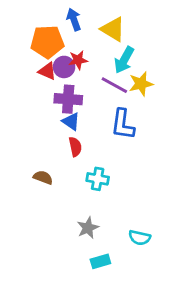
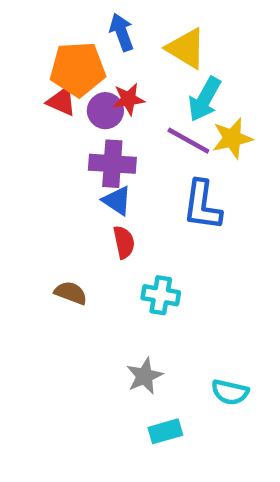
red triangle: (47, 71) -> (62, 101), moved

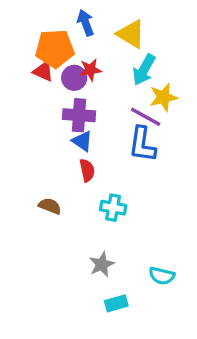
purple line: (188, 141) -> (146, 117), moved

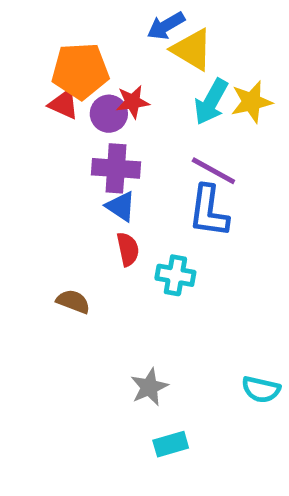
blue arrow: (86, 23) -> (166, 26), moved, turned -100
yellow star: (163, 97) -> (251, 102), moved
cyan cross: (113, 208) -> (175, 275), moved
cyan semicircle: (162, 276) -> (261, 389), moved

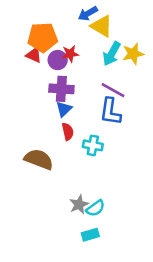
blue triangle: (121, 206) -> (64, 109), turned 42
brown semicircle: (73, 301) -> (39, 159), size x1.6
cyan semicircle: (261, 389) -> (95, 208), moved, turned -48

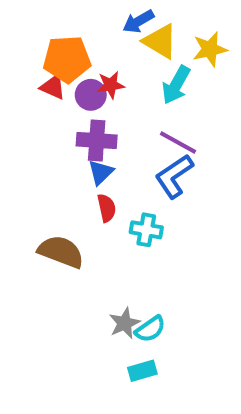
yellow star: (133, 54) -> (210, 49), moved
blue L-shape: (110, 112) -> (174, 176), turned 48

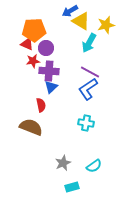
red star: (111, 85) -> (33, 61), moved
red semicircle: (107, 208) -> (41, 105), moved
cyan cross: (146, 230) -> (86, 123), moved
cyan semicircle: (150, 329) -> (94, 166), moved

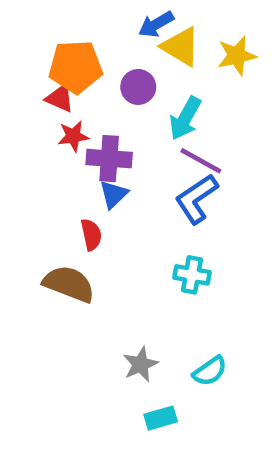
cyan arrow: (89, 43) -> (185, 118), moved
purple circle: (46, 48) -> (138, 87), moved

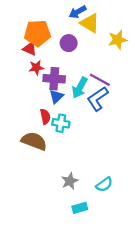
yellow star: (237, 56) -> (118, 40), moved
cyan arrow: (185, 118) -> (80, 88), moved
cyan cross: (192, 275) -> (61, 123), moved

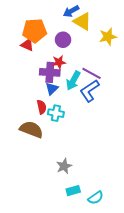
red star: (36, 68) -> (59, 62), moved
cyan semicircle: (104, 184) -> (96, 198), moved

